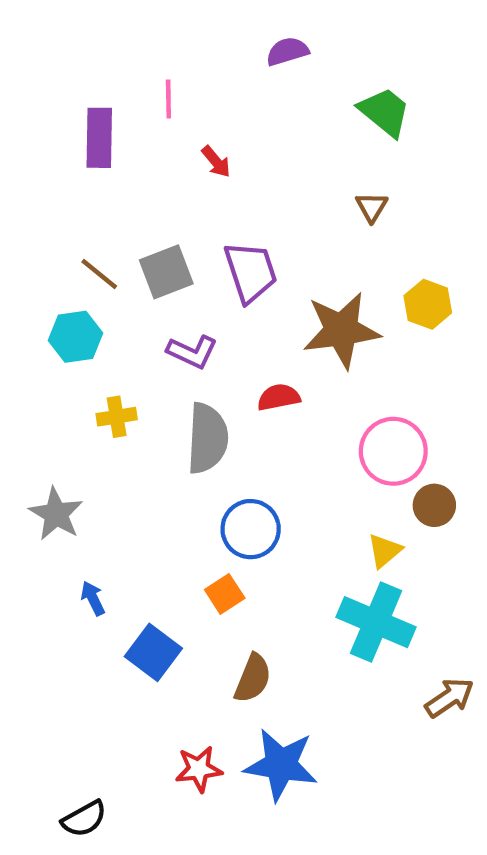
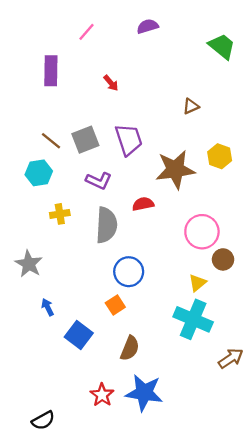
pink line: (168, 99) -> (86, 32), moved, turned 42
green trapezoid: (385, 112) -> (222, 46), moved
brown triangle: (372, 207) -> (191, 106), turned 35
red star: (199, 769) -> (102, 395), turned -30

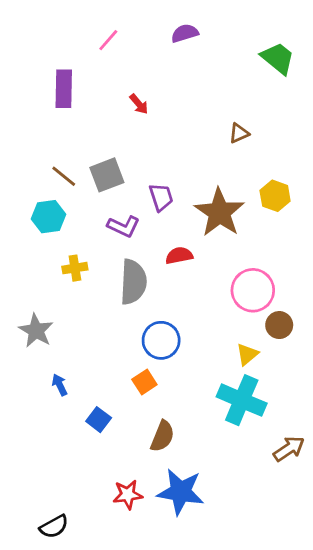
purple trapezoid: (129, 140) -> (161, 197), moved, size x0.7
brown star: (175, 170) -> (219, 212), turned -30
blue square: (79, 335) -> (99, 420), size x0.7
red star: (102, 395) -> (128, 495), turned 30

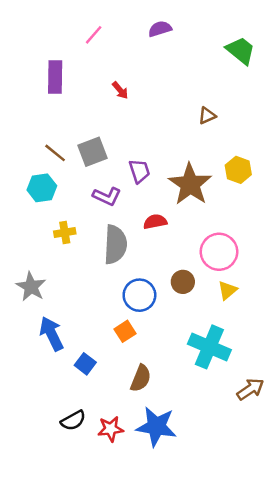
brown circle: (279, 325) -> (183, 282), moved
yellow triangle: (247, 354) -> (227, 290), moved
blue arrow: (60, 385) -> (51, 334), size x1.8
black semicircle: (54, 527) -> (73, 420), moved

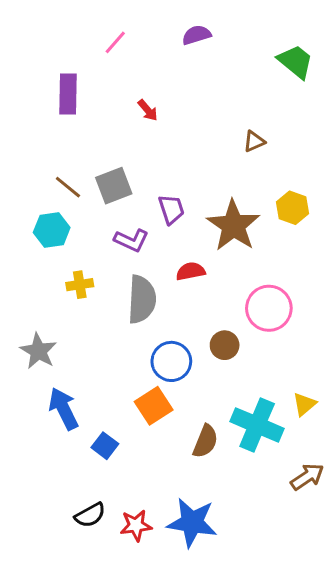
yellow triangle: (227, 290) -> (304, 404), moved
orange square: (125, 331) -> (154, 406), size x1.4
brown semicircle: (141, 378) -> (205, 441), moved

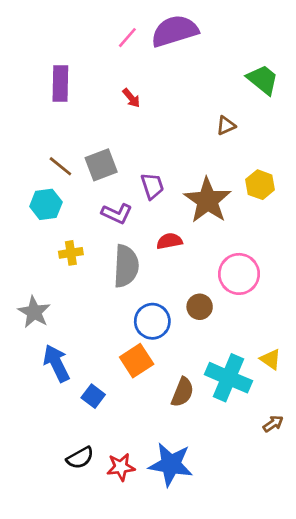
purple semicircle: (196, 35) -> (175, 31), size x1.8
pink line: (115, 42) -> (127, 38), moved
green trapezoid: (295, 62) -> (263, 80), moved
yellow triangle: (304, 404) -> (271, 359), turned -45
brown arrow: (307, 477) -> (273, 424), size x0.7

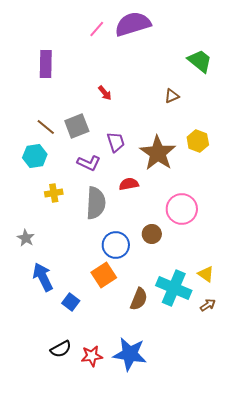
red arrow: (131, 98) -> (105, 93), moved
gray star: (34, 312) -> (26, 238), size x0.7
brown arrow: (273, 424) -> (208, 305), moved

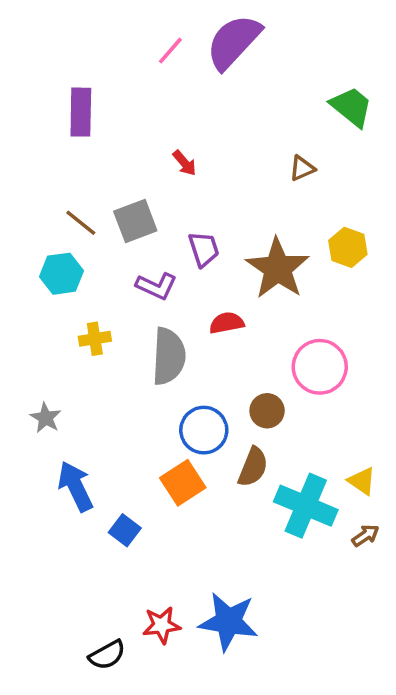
purple semicircle: (133, 24) -> (234, 42), turned -30
brown semicircle: (139, 299) -> (253, 467), moved
black semicircle: (61, 349) -> (107, 655), moved

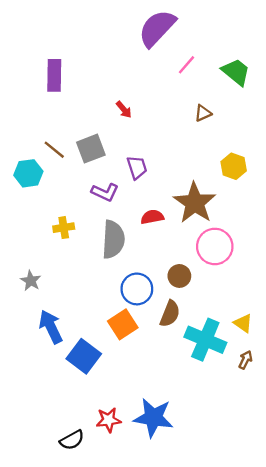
pink line: (170, 51) -> (186, 65), moved
brown star: (278, 268) -> (195, 203), moved
cyan hexagon: (61, 274) -> (28, 173), moved
blue square: (125, 530) -> (84, 356), size x1.6
brown arrow: (365, 535) -> (245, 360), turned -30

